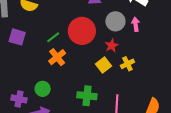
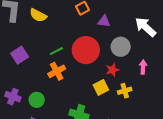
pink arrow: (136, 24) -> (143, 67), moved
purple square: (17, 37) -> (20, 55), moved, turned 30
purple cross: (19, 99) -> (13, 97), moved

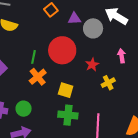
gray circle: (121, 47) -> (93, 28), moved
green line: (56, 51) -> (34, 57), turned -40
yellow square: (101, 87) -> (66, 90), moved, turned -35

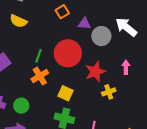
red star: (92, 65) -> (95, 72), size x1.5

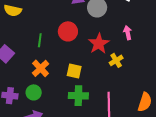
red circle: (68, 53) -> (68, 31), size x0.7
orange cross: (40, 76) -> (41, 68), moved

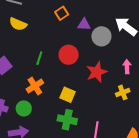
yellow cross: (116, 60) -> (123, 92), moved

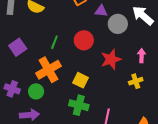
orange cross: (35, 86) -> (48, 70), size x1.4

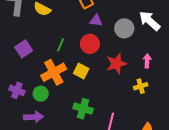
purple triangle: (101, 11) -> (96, 21), moved
yellow square: (81, 80) -> (81, 71), moved

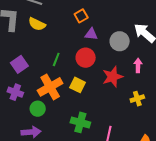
pink arrow: (147, 61) -> (138, 65), moved
purple cross: (17, 90) -> (15, 92), moved

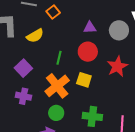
orange square: (81, 16) -> (53, 12), moved
yellow semicircle: (37, 24) -> (35, 36), moved, turned -48
green circle: (38, 109) -> (56, 113), moved

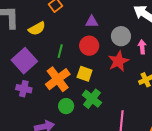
gray circle: (119, 30) -> (121, 36), moved
purple square: (23, 68) -> (24, 61), size x1.4
green circle: (56, 113) -> (66, 106), moved
green cross: (92, 116) -> (92, 99), moved, turned 30

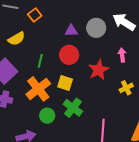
gray circle: (121, 36) -> (96, 28), moved

